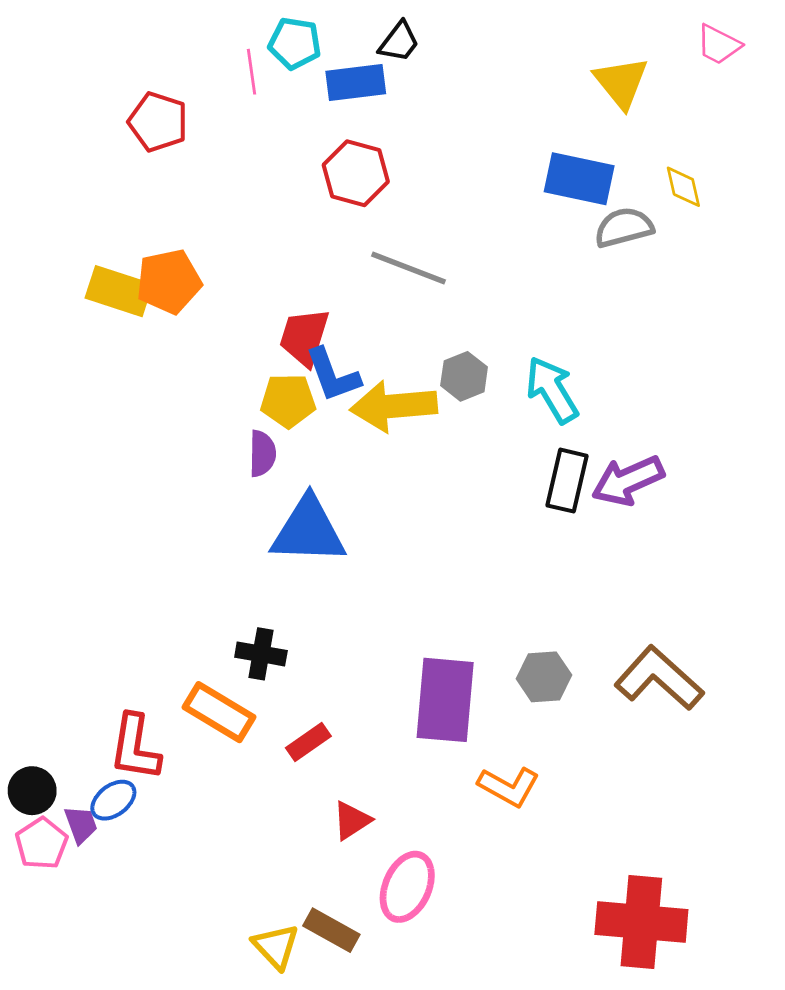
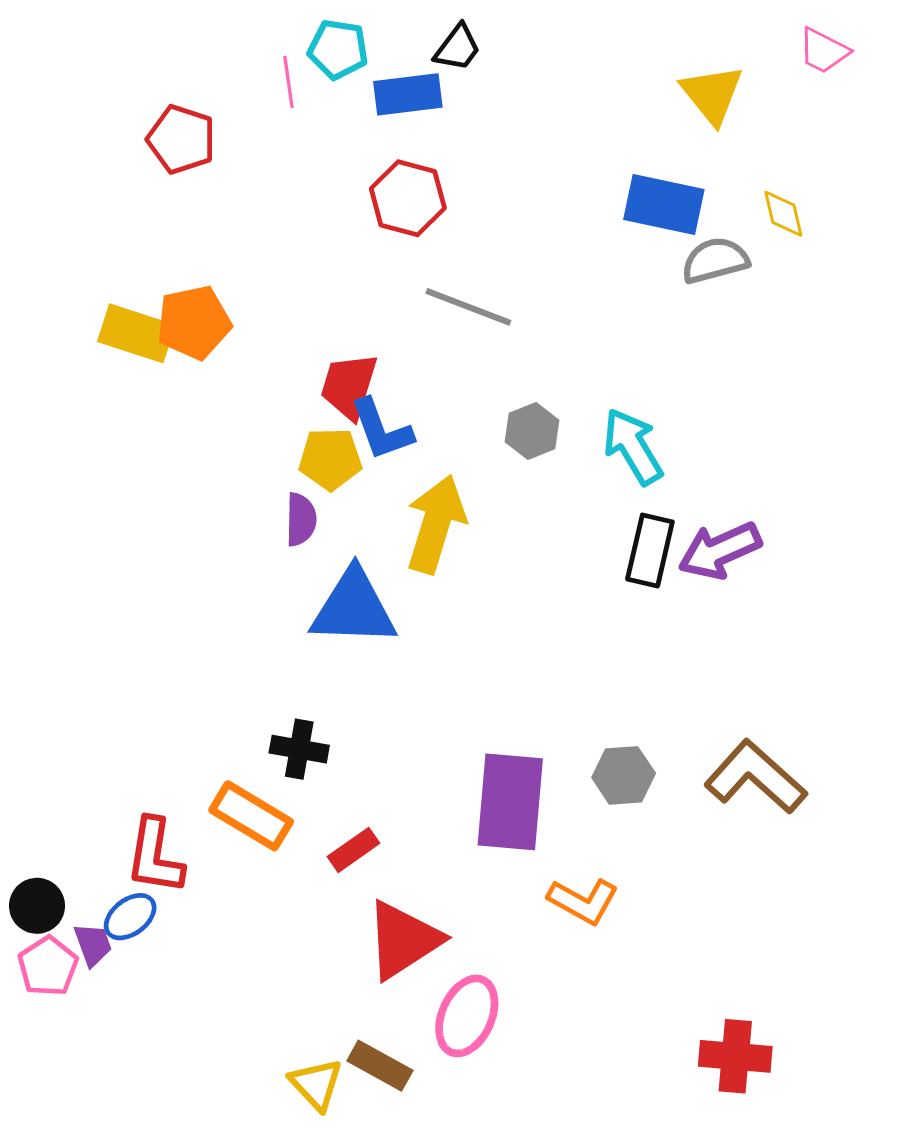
yellow arrow: (394, 406) -> (436, 524), moved, turned 112
red triangle: (352, 820) -> (403, 940), size x1.8
red cross: (641, 922) -> (735, 1056), size x0.7

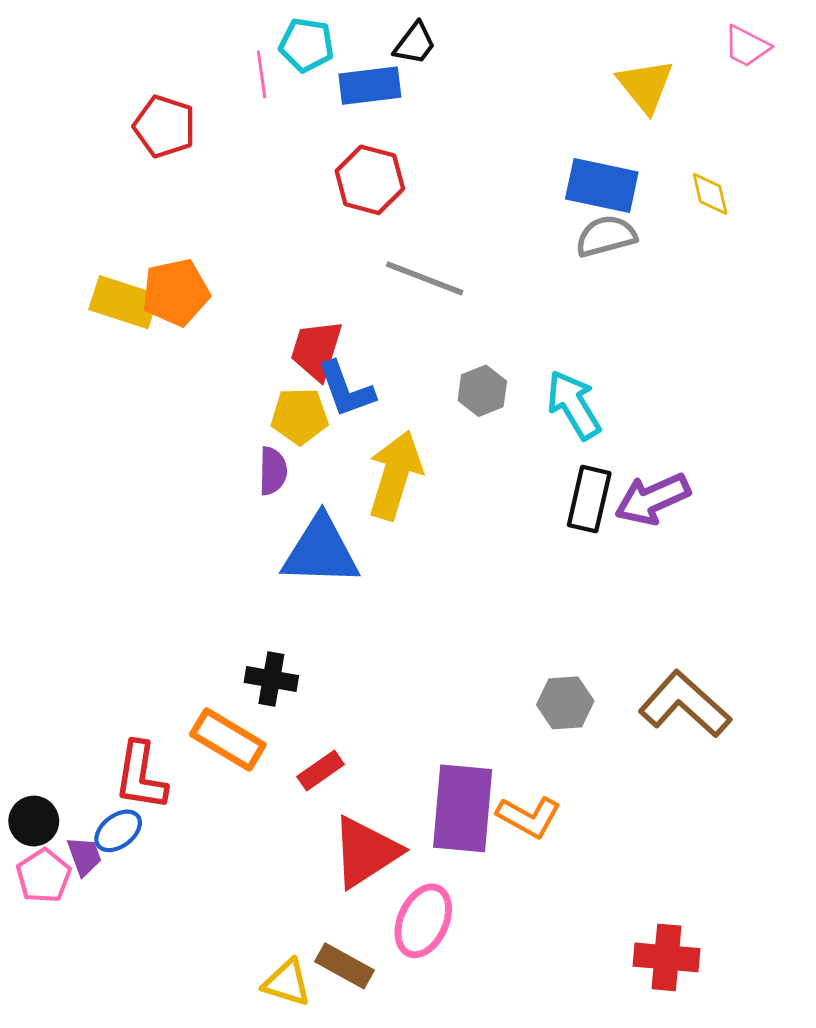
gray semicircle: (715, 260) -> (606, 236), moved
purple rectangle: (510, 802) -> (463, 808), moved
yellow triangle: (316, 1084) -> (287, 983), turned -30

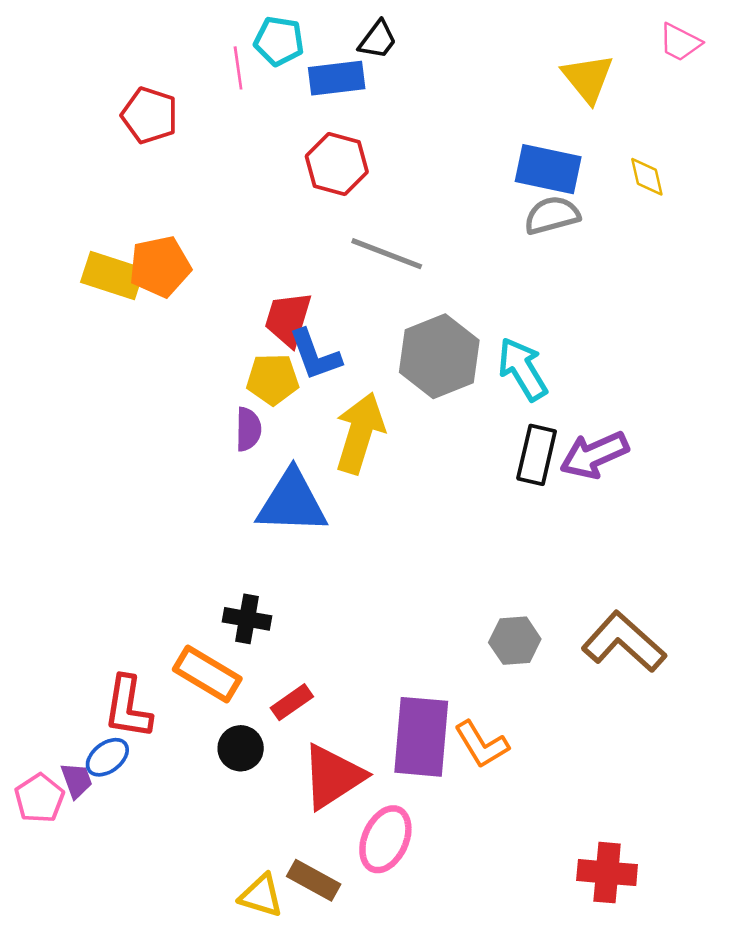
gray hexagon: (482, 391) -> (439, 356), size x1.8
orange L-shape: (529, 817) -> (481, 744), turned 30
black circle: (34, 821) -> (241, 748), moved

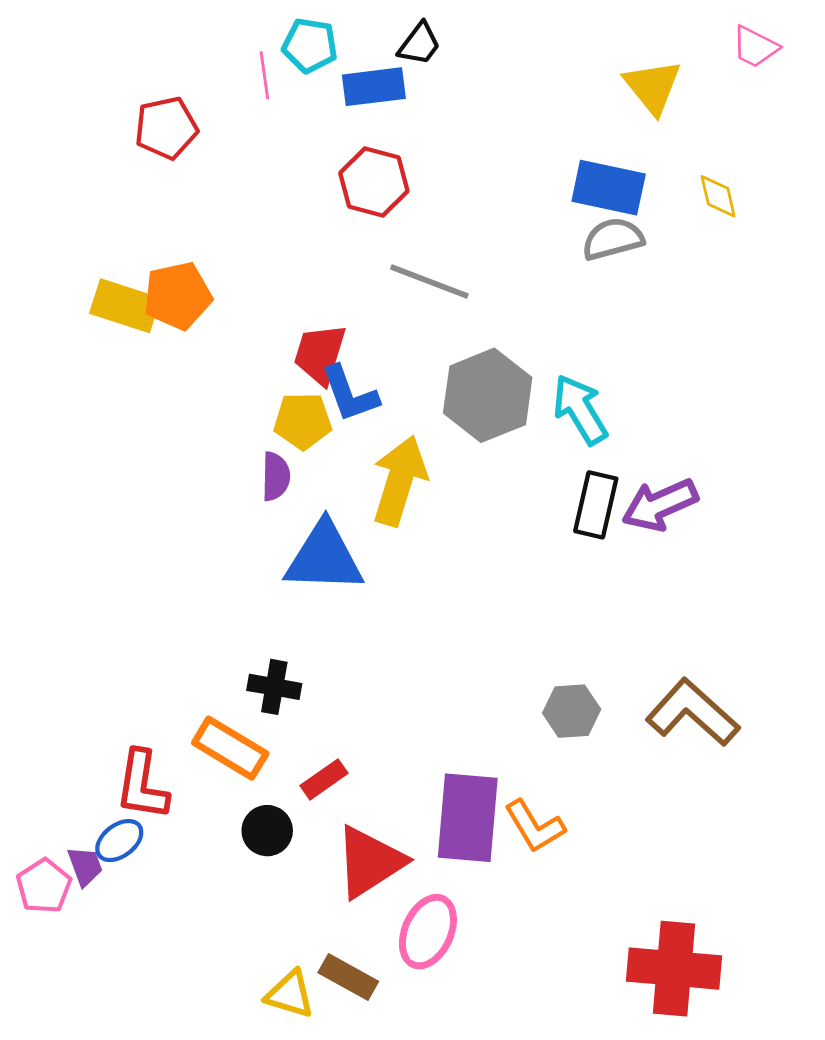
red pentagon: (150, 115) -> (166, 128), turned -30
red cross: (607, 873) -> (674, 969), size x1.4

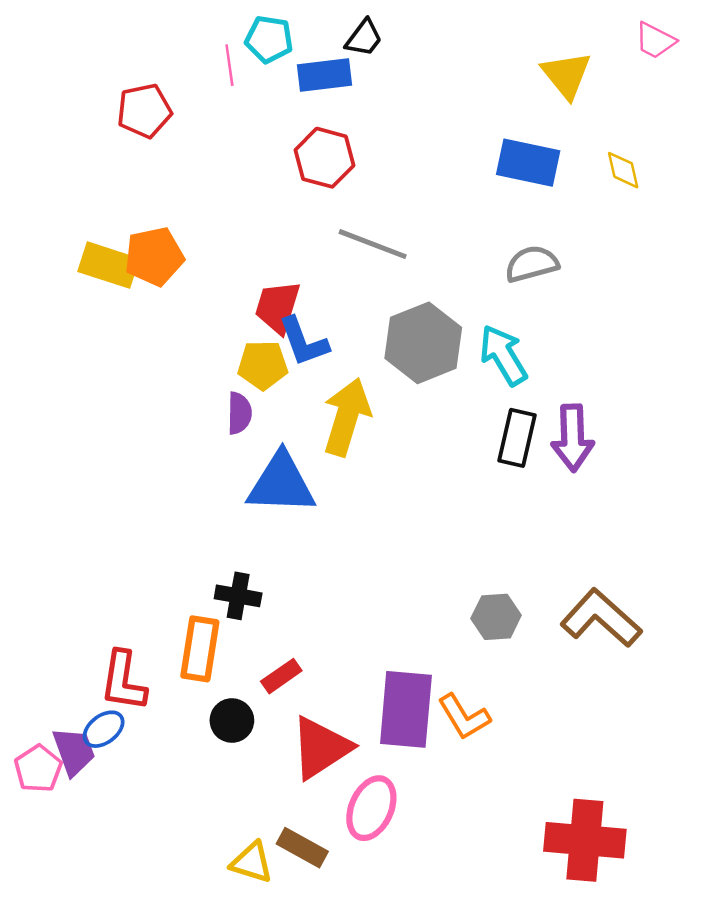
gray semicircle: (613, 239) -> (532, 264), moved
purple arrow: (660, 505) -> (573, 438), turned -68
orange rectangle: (230, 748) -> (200, 649), turned 68
purple trapezoid: (85, 866) -> (74, 751), size x1.4

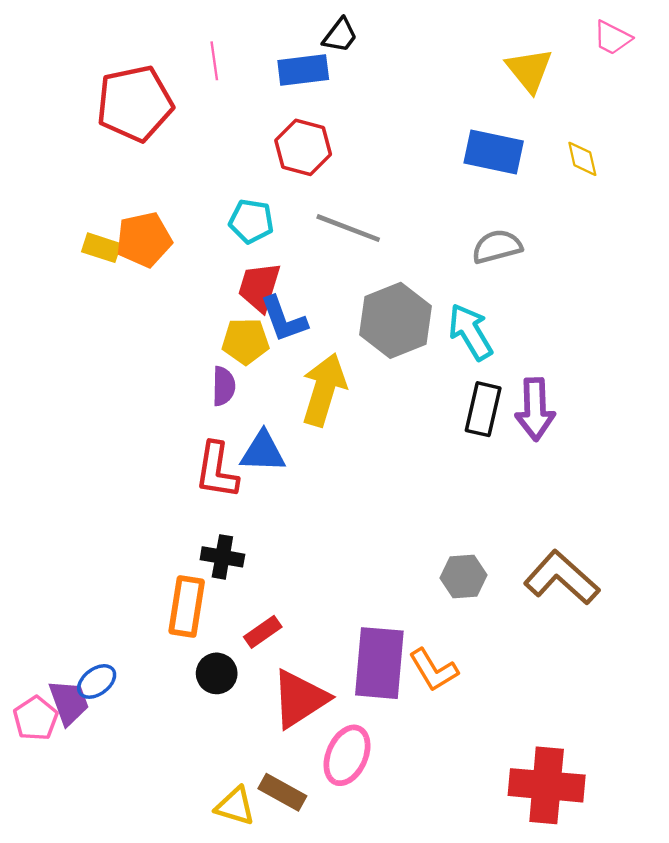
cyan pentagon: (269, 39) -> (251, 221), moved
red pentagon: (144, 111) -> (135, 103), size x1.5
yellow rectangle: (108, 265) -> (101, 248), size x0.7
blue triangle: (281, 484) -> (263, 452), size x0.7
red L-shape: (123, 681) -> (217, 470), moved

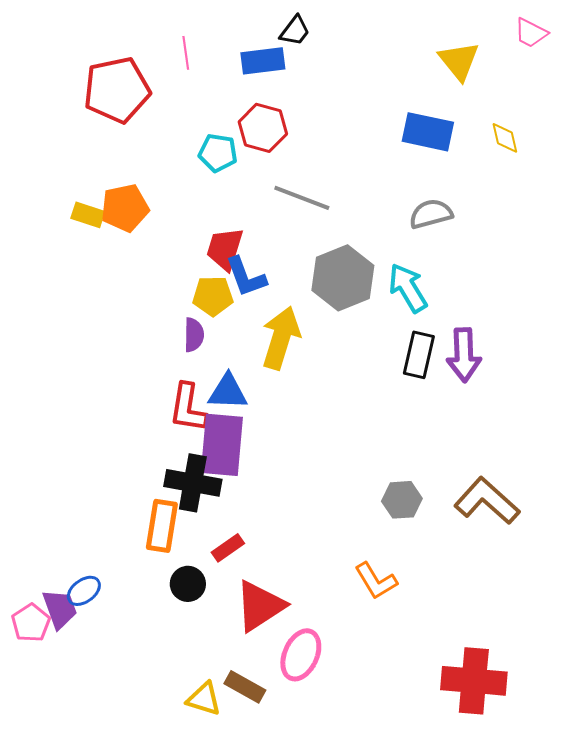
cyan pentagon: (251, 221) -> (218, 153), moved
black cross: (222, 557) -> (193, 483), size x1.5
purple rectangle: (379, 663) -> (222, 445), moved

